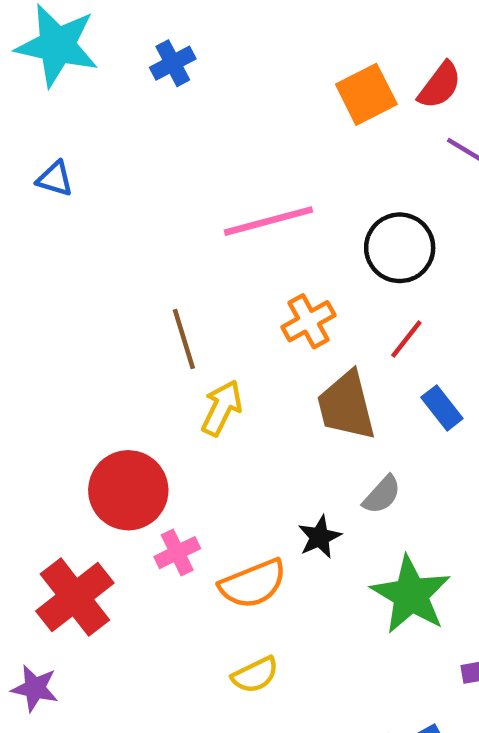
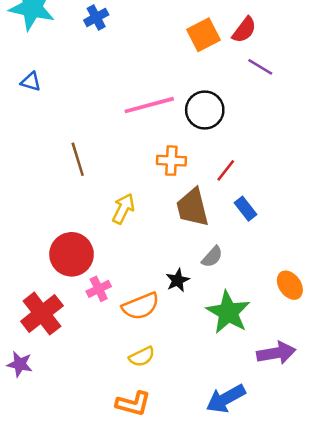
black circle: (400, 248) -> (205, 110), moved
orange cross: (308, 321) -> (171, 161), turned 32
brown line: (184, 339) -> (78, 159), moved

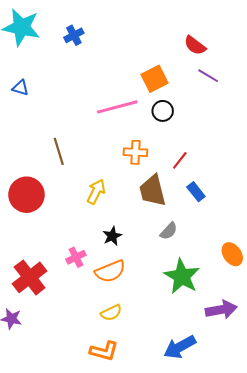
red semicircle: (244, 30) -> (195, 45), turned 90
orange square: (204, 35) -> (155, 79), moved
black circle: (205, 110) -> (163, 111), size x0.7
red circle: (72, 254) -> (26, 195), moved
black star: (178, 280) -> (112, 236), moved

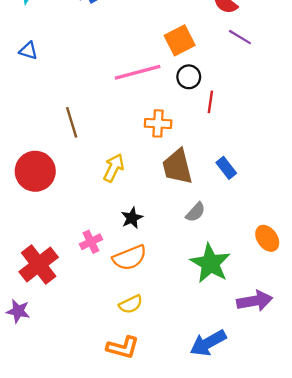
red line: (180, 160) -> (210, 102), moved, turned -30

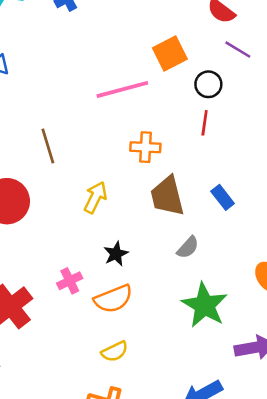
black circle: (189, 77) -> (208, 84), moved

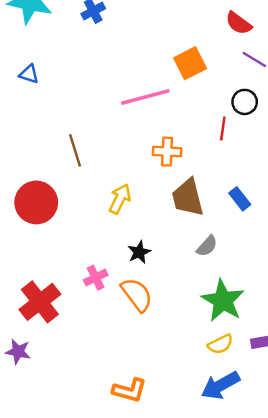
black circle: (208, 84) -> (245, 102), moved
orange semicircle: (113, 299) -> (137, 295), turned -105
yellow semicircle: (115, 351) -> (220, 344), moved

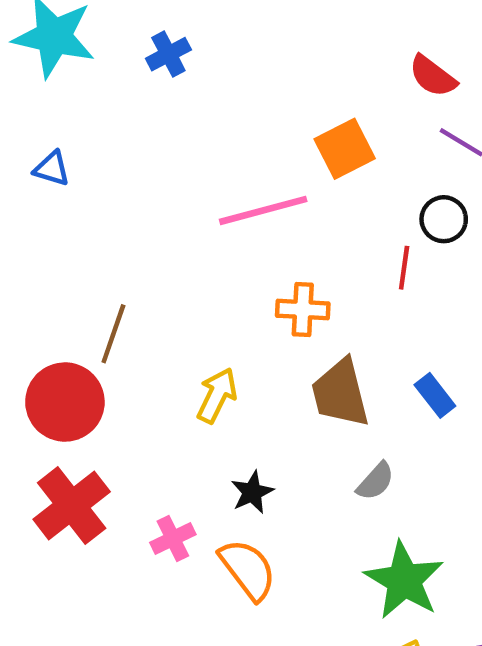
brown line: (75, 150) -> (113, 334), moved, turned 36
red cross: (40, 302) -> (72, 506), moved

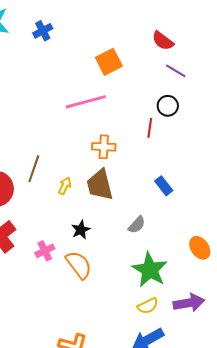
orange square: (345, 149) -> (109, 62), moved
brown line: (113, 334) -> (34, 169), moved
brown trapezoid: (340, 393) -> (100, 185), moved
yellow arrow: (217, 395) -> (65, 186), size x0.7

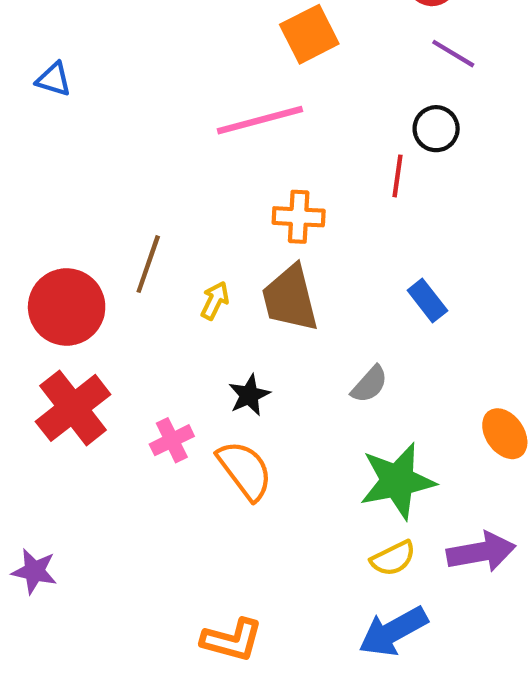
green star: (150, 270) -> (397, 481), turned 30

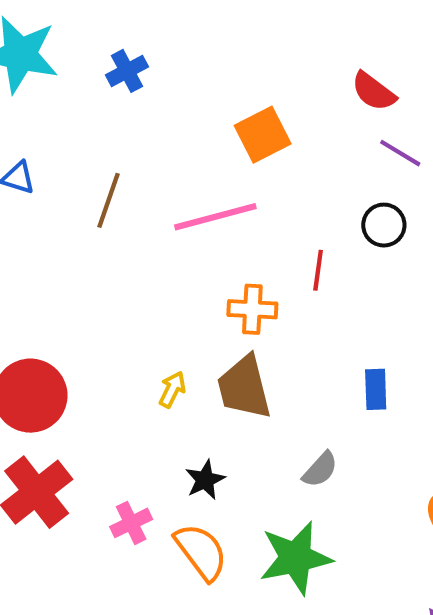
red line: (397, 176) -> (318, 270), moved
brown line: (148, 264) -> (109, 200), moved
blue rectangle: (427, 301) -> (376, 389), turned 36
green star: (397, 481) -> (296, 558), moved

